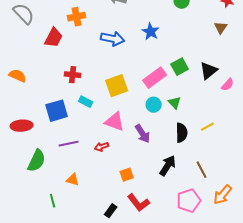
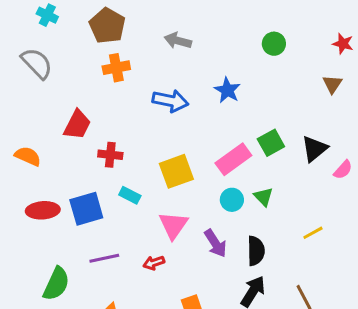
red trapezoid: (54, 38) -> (77, 125), moved
pink triangle: (115, 122) -> (173, 225), turned 45
red ellipse: (22, 126) -> (43, 210), moved
black semicircle: (182, 133) -> (256, 251), moved

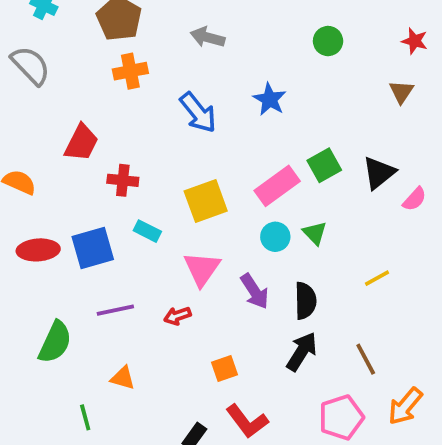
blue arrow: (170, 101) -> (198, 113), turned 40

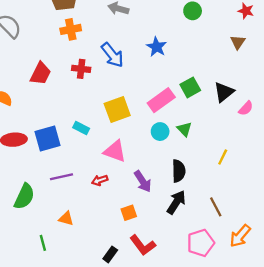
red cross: (123, 180) -> (81, 69), moved
pink triangle: (202, 269) -> (115, 151), turned -45
yellow line: (377, 278) -> (223, 157), turned -35
purple arrow: (255, 291) -> (143, 181), moved

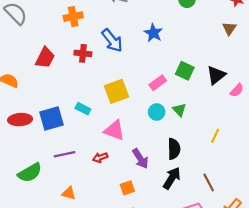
green square: (190, 87) -> (185, 71), turned -36
pink rectangle: (161, 100) -> (158, 83), size x0.7
green semicircle: (24, 196) -> (30, 173), turned 35

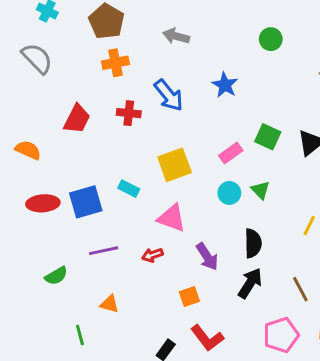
green semicircle: (30, 173) -> (56, 276), size x0.7

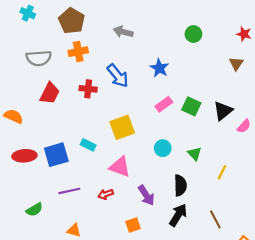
gray semicircle: (37, 58) -> (39, 58), moved, turned 130
pink rectangle: (231, 153) -> (164, 104), moved
green triangle: (260, 190) -> (195, 154), moved

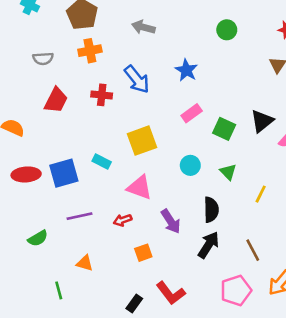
gray semicircle: (39, 58) -> (43, 58), size x0.7
green square: (191, 106) -> (224, 129), moved
orange square: (133, 225) -> (143, 253), moved

